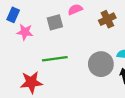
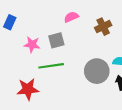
gray square: (55, 22) -> (56, 40), moved
pink star: (25, 32) -> (32, 45), moved

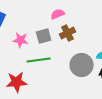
brown cross: (103, 27) -> (68, 33), moved

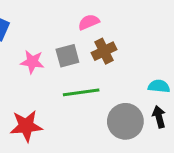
green line: (39, 60) -> (81, 92), moved
gray circle: (82, 65) -> (125, 121), moved

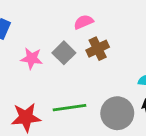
gray square: (67, 56) -> (64, 53), turned -30
green line: (81, 92) -> (70, 108), moved

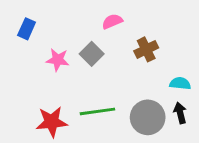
brown cross: (98, 49) -> (146, 49), moved

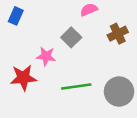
pink star: (58, 60) -> (46, 56), moved
red star: (52, 122) -> (23, 78), moved

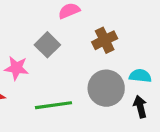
gray circle: (119, 92) -> (106, 88), moved

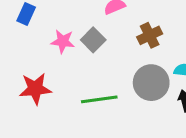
pink star: (16, 68) -> (63, 41), moved

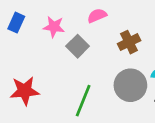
pink star: (63, 41) -> (54, 27), moved
green line: (99, 99) -> (83, 101), turned -60

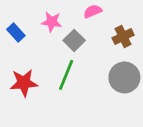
blue rectangle: (16, 23) -> (16, 32), moved, turned -66
green line: (83, 101) -> (66, 75), moved

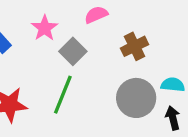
pink star: (52, 22) -> (45, 28), turned 30

